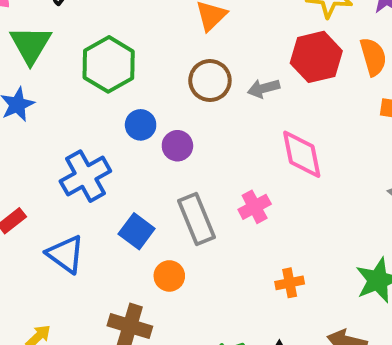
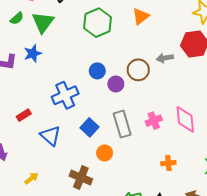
green hexagon: (109, 64) -> (98, 23), moved
brown circle: (210, 81) -> (138, 70), moved
pink diamond: (302, 154) -> (185, 119), moved

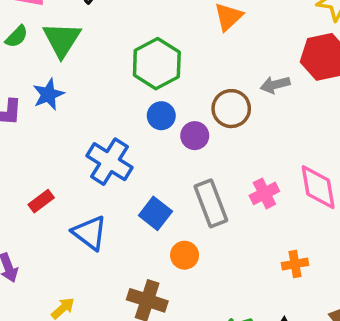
green hexagon: (98, 23) -> (157, 64), moved
blue cross: (65, 95) -> (109, 162), turned -30

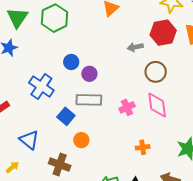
green hexagon: (157, 64) -> (55, 18), moved
brown circle: (231, 109) -> (156, 72), moved
gray rectangle: (211, 203) -> (89, 100), moved, turned -70
blue triangle: (90, 233) -> (29, 140), moved

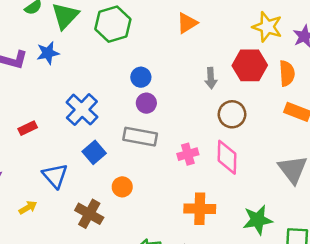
gray arrow: (135, 47) -> (211, 78), turned -91
blue circle: (71, 62) -> (141, 77), moved
blue square: (66, 116) -> (94, 152), moved
orange cross: (143, 147) -> (200, 209), size x1.6

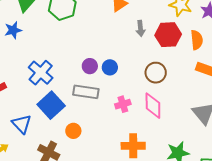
blue circle: (141, 77) -> (110, 67), moved
gray arrow: (211, 78) -> (141, 28), moved
blue square: (94, 152) -> (51, 105), size x1.5

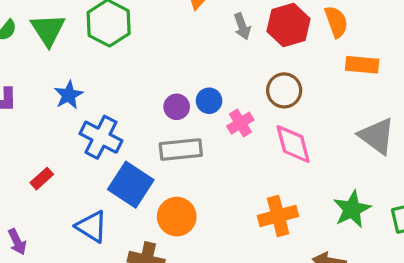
blue star: (13, 30) -> (69, 95), moved
pink cross: (123, 104) -> (240, 123), moved
orange circle: (73, 131) -> (177, 217), size x1.5

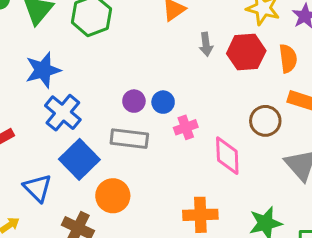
brown circle: (284, 90) -> (265, 121), moved
blue star: (69, 95) -> (43, 70), size x1.4

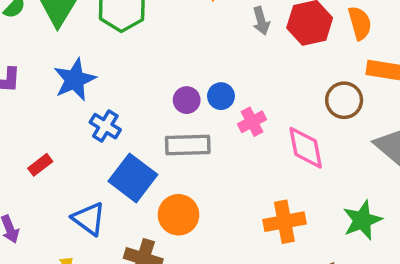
blue cross: (63, 113) -> (105, 126), size x0.7

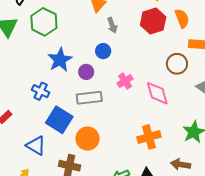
gray arrow: (261, 21) -> (112, 25), moved
blue star: (75, 80) -> (60, 60), moved
blue circle: (221, 96) -> (103, 51), moved

